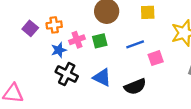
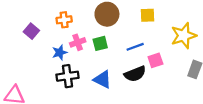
orange cross: (54, 25) -> (64, 20), moved
black cross: (67, 74) -> (67, 76), turned -35
black semicircle: (135, 87) -> (135, 74), moved

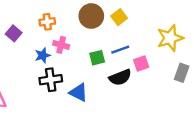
yellow square: (148, 15) -> (119, 17), moved, turned -35
pink cross: (78, 42) -> (61, 45), turned 35
green square: (100, 43) -> (97, 58), moved
blue triangle: (102, 80) -> (79, 92), moved

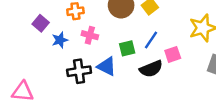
blue line: (120, 50) -> (151, 40), turned -36
blue star: (43, 55) -> (60, 40), moved
blue triangle: (79, 92) -> (107, 66), moved

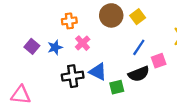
purple square: (41, 23) -> (32, 46), moved
pink cross: (90, 35) -> (83, 43), turned 32
green square: (127, 48) -> (117, 87), moved

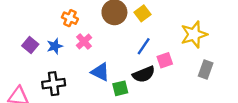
orange cross: (69, 21) -> (70, 18), turned 32
black cross: (73, 76) -> (54, 84), moved

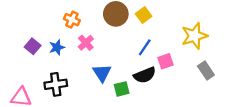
gray rectangle: (206, 70) -> (206, 70), turned -54
blue triangle: (100, 72) -> (102, 73), turned 30

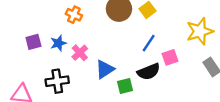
pink cross: (86, 43) -> (80, 53), moved
purple square: (33, 46) -> (33, 42), turned 35
blue triangle: (102, 73) -> (105, 69), turned 30

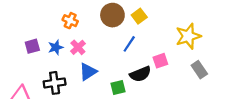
blue line: (149, 43) -> (129, 44), moved
pink cross: (80, 53) -> (78, 47), moved
blue triangle: (105, 69) -> (88, 72), moved

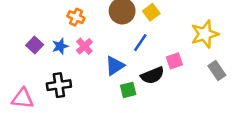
purple square: (32, 46) -> (35, 45), turned -32
blue triangle: (88, 72) -> (115, 66), moved

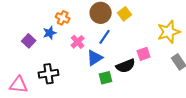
blue line: (140, 43) -> (105, 37), moved
blue star: (60, 46) -> (50, 33), moved
pink cross: (84, 46) -> (78, 42), moved

